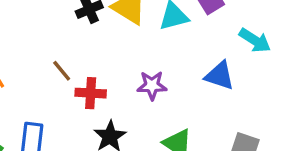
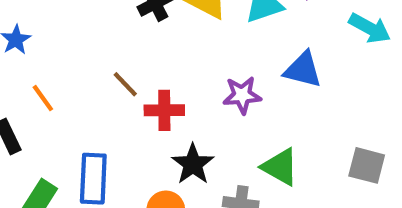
blue triangle: (220, 76) -> (303, 70), moved

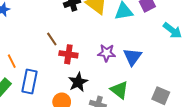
blue triangle: (303, 70) -> (132, 57), moved, turned 42
orange line: (43, 98) -> (12, 61), moved

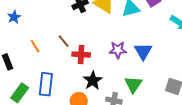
orange line: (12, 61) -> (35, 46), moved
green triangle: (119, 90) -> (133, 84), turned 30

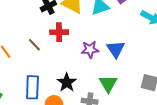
red cross: (81, 55) -> (59, 32), moved
blue rectangle: (46, 84) -> (32, 87), moved

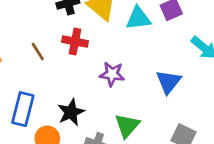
blue triangle: (116, 49) -> (169, 82), moved

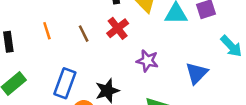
red cross: (75, 42) -> (118, 28), turned 35

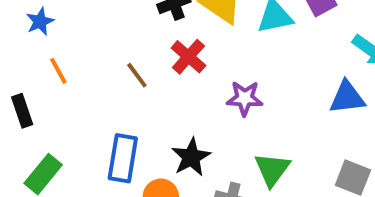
orange line: (47, 31) -> (58, 71), moved
blue triangle: (197, 73) -> (347, 97), moved, turned 50

